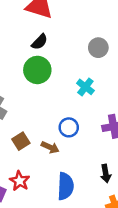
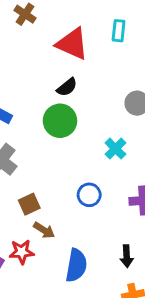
brown arrow: (50, 147) -> (44, 230), moved
red star: (20, 181) -> (22, 252), turned 30

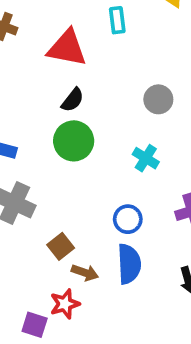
blue semicircle: (76, 265) -> (129, 264), moved

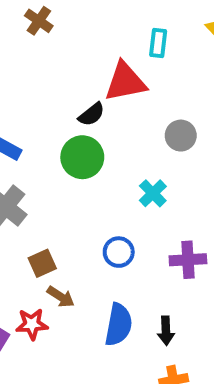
red triangle: (67, 48) -> (125, 82), moved, turned -36
blue semicircle: (129, 264) -> (119, 325), moved

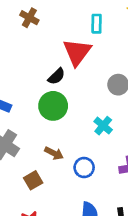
brown cross: (39, 21) -> (29, 18), moved
red triangle: (125, 82) -> (77, 52), turned -36
brown arrow: (61, 297) -> (54, 153), moved

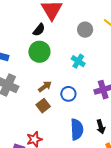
brown arrow: (54, 153) -> (45, 86), turned -56
brown square: (33, 180) -> (43, 106), moved

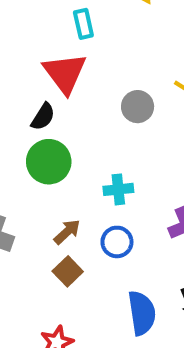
cyan cross: (78, 61) -> (118, 189), moved, turned -32

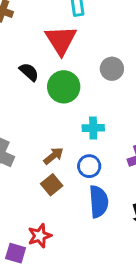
black semicircle: (43, 117) -> (29, 72), moved, turned -85
green circle: (49, 162) -> (64, 87), moved
blue semicircle: (142, 313) -> (99, 202), moved

